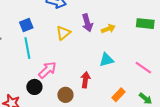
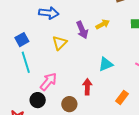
yellow arrow: (108, 29) -> (103, 24), moved

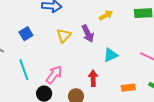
purple arrow: (82, 30) -> (88, 34), moved
cyan line: (26, 62) -> (24, 70), moved
orange rectangle: (122, 97) -> (128, 88), turned 48

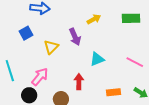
blue square: (26, 34) -> (26, 33), moved
yellow triangle: (64, 36) -> (51, 47), moved

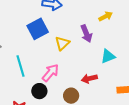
blue square: (26, 33) -> (38, 29), size x1.5
red arrow: (79, 82) -> (89, 79), turned -105

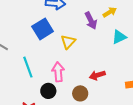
purple arrow: (86, 34) -> (91, 21), moved
cyan triangle: (108, 56) -> (119, 37), moved
pink arrow: (50, 73) -> (58, 72), turned -42

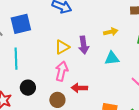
purple arrow: (91, 21) -> (84, 45), moved
blue square: (43, 29) -> (21, 24), moved
pink arrow: (58, 72) -> (62, 71), moved

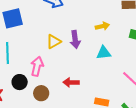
pink arrow: (62, 71) -> (37, 66), moved
brown circle: (57, 100) -> (41, 93), moved

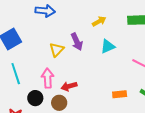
red arrow: (71, 82) -> (69, 86), moved

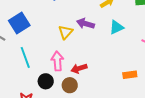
purple arrow: (77, 42) -> (85, 24), turned 132

